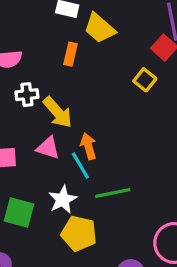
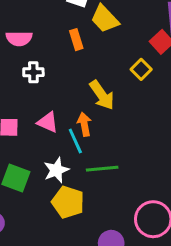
orange rectangle: (70, 54) -> (76, 40), turned -36
yellow arrow: (58, 112) -> (102, 95), moved

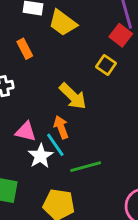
orange rectangle: (76, 40) -> (25, 49), moved
white star: (56, 170) -> (41, 156), moved

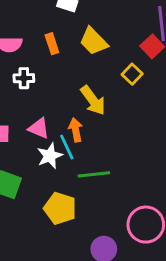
yellow trapezoid: (63, 23) -> (94, 41), moved

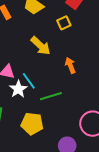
yellow square: (132, 74) -> (64, 23), turned 32
orange arrow: (76, 130) -> (70, 65), moved

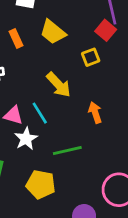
cyan line: (29, 81) -> (40, 113), moved

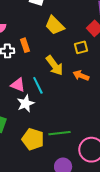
orange rectangle: (16, 39) -> (25, 45), moved
orange arrow: (95, 113) -> (81, 76), moved, turned -56
green line: (67, 150) -> (60, 133), moved

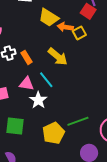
orange rectangle: (25, 45) -> (27, 57), moved
orange arrow: (81, 76) -> (65, 27), moved
yellow pentagon: (33, 139) -> (54, 133), turned -30

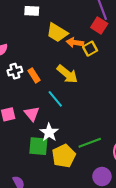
pink triangle: (27, 84) -> (32, 114), moved, turned 42
white star: (38, 100) -> (49, 132), moved
green square: (15, 126) -> (38, 146), moved

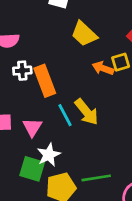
orange arrow: (75, 43) -> (103, 68), moved
yellow arrow: (67, 74) -> (87, 112), moved
orange rectangle: (34, 75) -> (45, 81), size x1.6

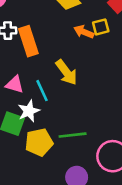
cyan line: (65, 115) -> (42, 91), moved
pink triangle: (32, 127) -> (15, 84), turned -48

